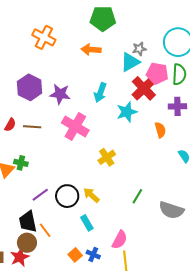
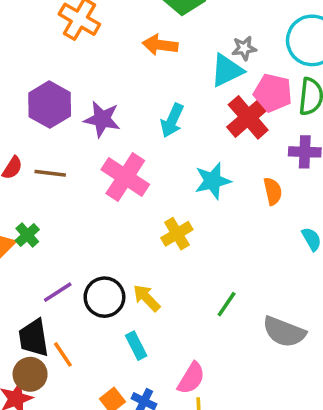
cyan star: (127, 112) -> (213, 181), moved
green cross: (21, 163) -> (27, 235), turned 32

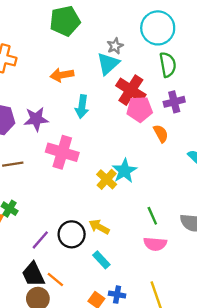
orange arrow: (160, 45) -> (62, 75), moved
pink pentagon: (273, 93) -> (140, 109), moved
cyan star: (213, 181) -> (124, 171), moved
green line: (227, 304) -> (152, 216), turned -42
pink semicircle: (191, 378) -> (155, 244), moved, turned 80

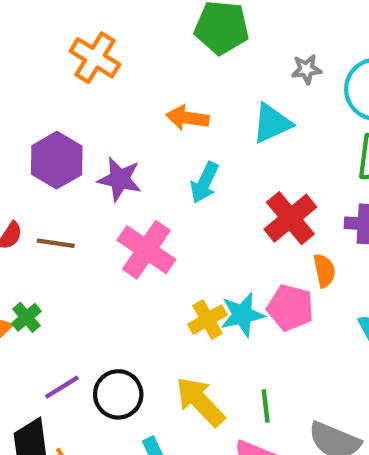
gray star: (115, 46) -> (306, 69), moved
red cross: (131, 90) -> (290, 218), moved
pink pentagon: (140, 109) -> (290, 308), moved
yellow arrow: (99, 227) -> (200, 402), moved, size x1.5

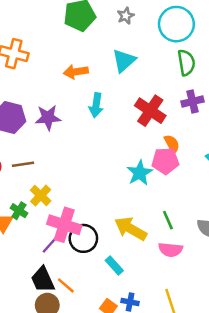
gray star: (306, 69) -> (126, 16), moved
pink cross: (146, 250) -> (64, 225), moved
orange semicircle: (324, 271) -> (172, 144), moved
yellow cross: (207, 320) -> (41, 195), moved

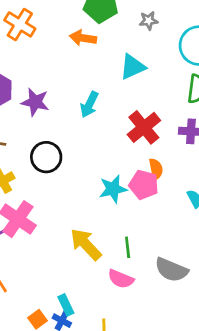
orange arrow: (76, 72) -> (83, 38), moved
black circle: (83, 238) -> (46, 157), moved
cyan rectangle: (114, 266) -> (66, 305), moved

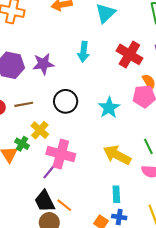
cyan star: (113, 189) -> (109, 108), moved
cyan rectangle: (66, 305) -> (116, 194), moved, turned 42

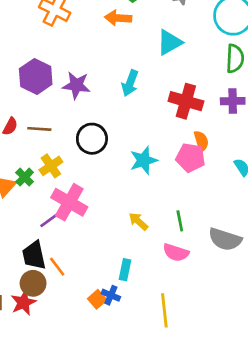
red cross: (129, 54) -> (186, 101), turned -30
yellow arrow: (117, 155) -> (138, 221), size x0.6
blue cross: (119, 217) -> (111, 295), moved

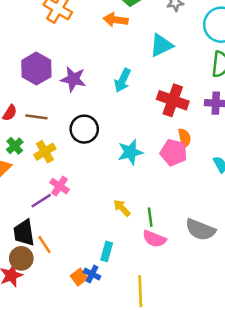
green cross: (25, 177) -> (15, 146), moved
pink cross: (69, 202) -> (59, 186), size x0.6
green line: (180, 221) -> (150, 217), moved

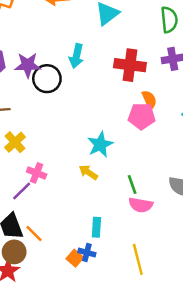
black circle: (84, 129) -> (47, 79), moved
cyan star: (130, 152) -> (100, 145), moved
yellow arrow: (122, 208) -> (88, 172), moved

